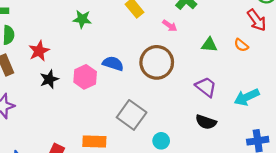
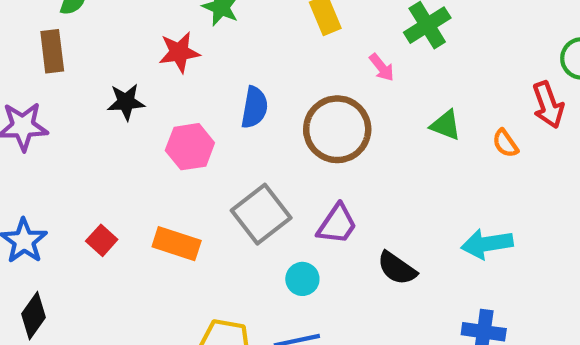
red star: (39, 51) -> (179, 52), moved
blue semicircle: (113, 64) -> (254, 107), turned 66
pink hexagon: (85, 77) -> (190, 147), moved
purple trapezoid: (206, 87) -> (337, 224), moved, turned 70

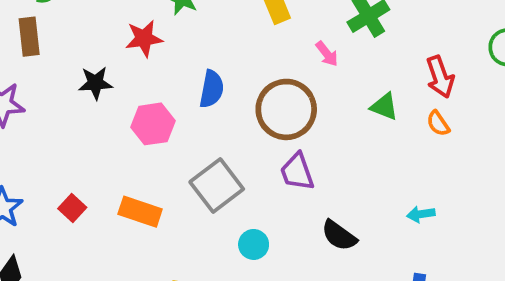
red arrow: (548, 105) -> (440, 77), moved
purple trapezoid: (337, 224) -> (297, 172), moved, turned 126
cyan arrow: (487, 244) -> (421, 214), size x0.6

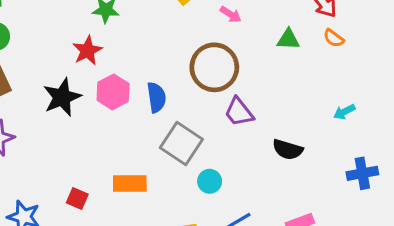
black star: (95, 83) -> (62, 97), size x1.4
blue semicircle: (212, 89) -> (156, 97), moved
pink hexagon: (153, 124) -> (113, 92), moved
cyan circle: (254, 244) -> (210, 181), moved

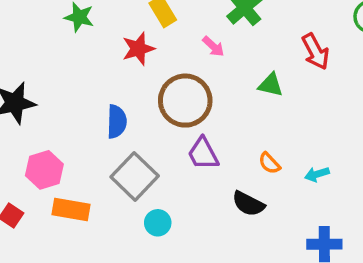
orange semicircle: (334, 38) -> (269, 163), moved
red star: (87, 51) -> (138, 49), moved
pink hexagon: (113, 92) -> (44, 170), moved

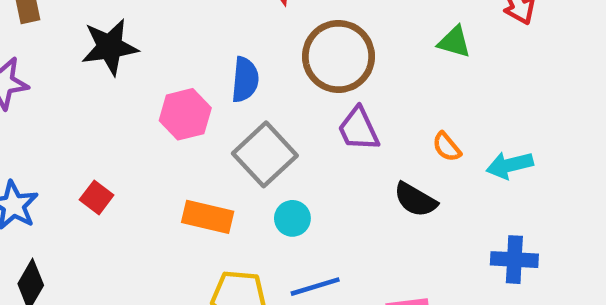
pink hexagon: (44, 170) -> (185, 114), moved
cyan arrow: (317, 174) -> (510, 165), size x1.4
orange rectangle: (71, 210) -> (208, 217), moved

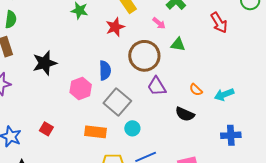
green triangle: (454, 42) -> (178, 44), moved

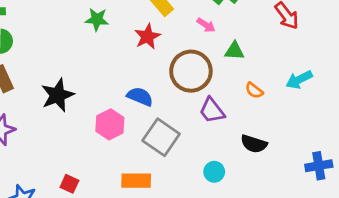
blue semicircle: (105, 70) -> (140, 97), turned -60
orange semicircle: (196, 90) -> (254, 90), moved
cyan arrow: (224, 95) -> (299, 80), moved
cyan circle: (132, 128) -> (214, 172), moved

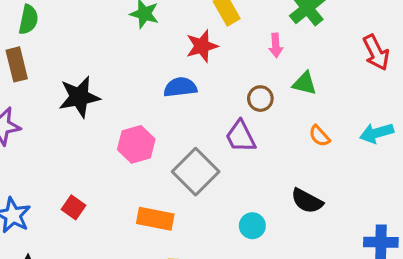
pink arrow: (206, 25) -> (276, 45), turned 42
brown circle: (191, 71) -> (260, 99), moved, size x0.5
blue semicircle: (140, 97) -> (180, 87), moved, turned -40
purple trapezoid: (212, 110) -> (241, 136), moved

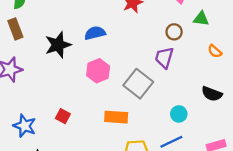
blue semicircle: (180, 87) -> (95, 33), moved
purple trapezoid: (241, 136) -> (164, 58), turned 50

